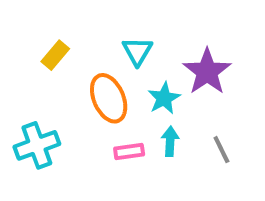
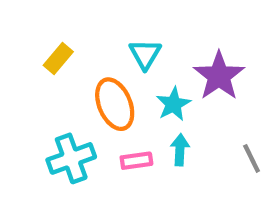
cyan cross: (37, 145) -> (71, 158), moved
gray line: (221, 150) -> (252, 158), moved

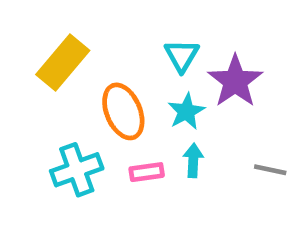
cyan triangle: (145, 54) -> (182, 56), moved
yellow rectangle: (58, 59) -> (63, 63), size x1.6
gray line: (252, 158) -> (270, 170), turned -52

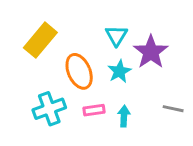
cyan arrow: (193, 160) -> (124, 116), moved

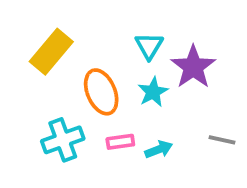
cyan arrow: (124, 116) -> (159, 149), turned 66

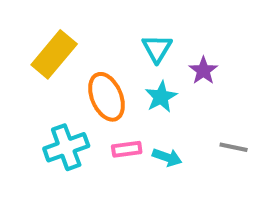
purple star: (193, 67) -> (203, 71), size x0.6
cyan arrow: (159, 149) -> (167, 157), turned 40

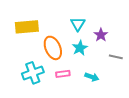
yellow rectangle: (54, 54) -> (27, 27), turned 45
gray line: (234, 147) -> (116, 57), moved
cyan arrow: (167, 157) -> (92, 77), moved

